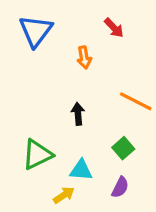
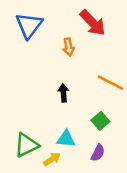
red arrow: (114, 28) -> (93, 23), size x1.6
green triangle: (37, 154) -> (26, 145), moved

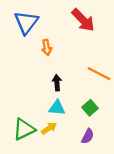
orange arrow: (69, 47) -> (47, 47), moved
cyan triangle: (66, 139) -> (57, 108), moved
yellow arrow: (52, 159) -> (49, 128), moved

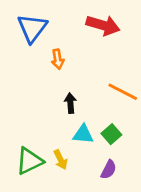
red arrow: (83, 20) -> (103, 25), turned -30
cyan triangle: (57, 108) -> (83, 134), moved
yellow arrow: (49, 128) -> (60, 160), turned 98

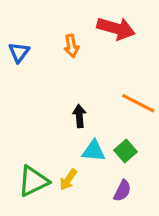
blue triangle: (32, 28) -> (19, 52), moved, size x0.6
orange arrow: (58, 59) -> (71, 46), moved
yellow arrow: (60, 160) -> (68, 180), turned 60

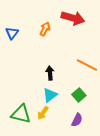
orange arrow: (71, 46) -> (45, 29), turned -144
cyan triangle: (94, 151) -> (50, 95), moved, turned -42
green triangle: (33, 181) -> (21, 114), turned 40

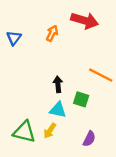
cyan triangle: (50, 95) -> (58, 110), turned 49
green square: (79, 95) -> (81, 99), moved, turned -32

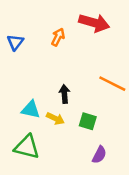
green square: (81, 99) -> (88, 121), moved
cyan triangle: (58, 110) -> (31, 109), moved
yellow arrow: (50, 131) -> (55, 119), moved, turned -98

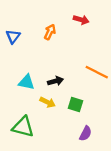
red arrow: (94, 23) -> (81, 20), size x0.6
black arrow: (64, 94) -> (55, 81), turned 80
cyan triangle: (31, 109) -> (26, 82), moved

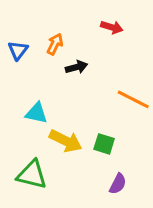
orange arrow: (50, 32) -> (55, 44), moved
black arrow: (55, 81) -> (76, 67), moved
yellow arrow: (48, 102) -> (66, 141), size x1.5

